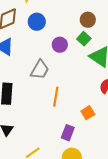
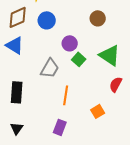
green square: (84, 39) -> (79, 59), moved
purple rectangle: (68, 133) -> (60, 127), moved

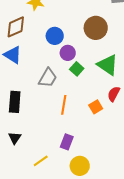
brown circle: (98, 18) -> (96, 28), size x1.5
blue circle: (47, 20) -> (55, 36), moved
orange square: (98, 111) -> (96, 107), moved
purple rectangle: (60, 127) -> (67, 142), moved

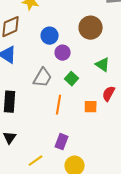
green triangle: (108, 65) -> (103, 65), size x0.7
green square: (77, 69) -> (72, 79), moved
orange square: (96, 107) -> (91, 107), turned 32

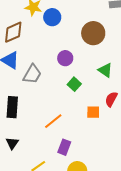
blue circle: (50, 36) -> (52, 17), moved
gray trapezoid: (43, 78) -> (32, 74), moved
orange line: (59, 105) -> (53, 121), moved, turned 42

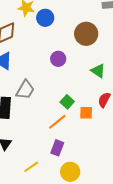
gray trapezoid: (32, 74) -> (25, 90), moved
green square: (74, 84) -> (67, 102), moved
orange line: (53, 121) -> (57, 122), moved

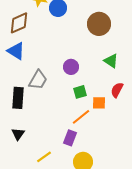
purple circle: (58, 59) -> (71, 67), moved
green square: (67, 102) -> (80, 92), turned 32
orange line: (57, 122) -> (81, 117), moved

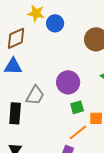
blue triangle: (16, 51) -> (13, 66), turned -30
purple circle: (71, 67) -> (68, 82), size x1.5

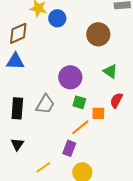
gray trapezoid: (35, 95) -> (45, 104), moved
green square: (77, 107) -> (79, 102), turned 32

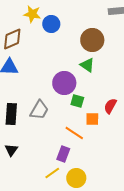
green triangle: (110, 71) -> (87, 65), moved
green square: (79, 102) -> (77, 101), moved
orange line: (80, 127) -> (74, 133), turned 72
yellow line: (43, 167) -> (52, 173), moved

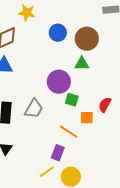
blue circle: (51, 24) -> (58, 33), moved
green triangle: (87, 65) -> (82, 64), turned -35

